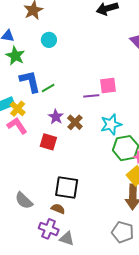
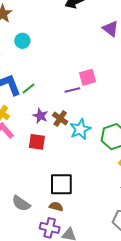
cyan star: (111, 124) -> (80, 129), moved

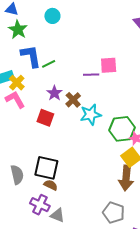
black square: (61, 184) -> (46, 168), moved
gray semicircle: (21, 203) -> (17, 175), turned -150

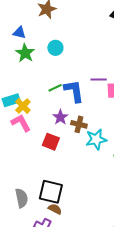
cyan circle: (52, 16) -> (55, 48), moved
blue L-shape: (31, 56) -> (74, 91), moved
purple line: (91, 75) -> (99, 79), moved
brown cross: (73, 100) -> (79, 124), turned -35

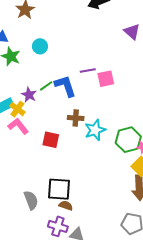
purple star: (60, 117) -> (29, 95), moved

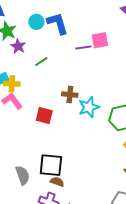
pink square: (106, 79) -> (100, 40), moved
blue L-shape: (65, 86) -> (58, 23), moved
purple star: (29, 95) -> (18, 46), moved
yellow cross: (17, 109) -> (12, 84), turned -35

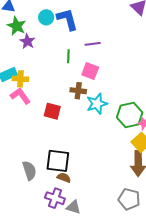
pink square: (100, 40) -> (90, 71), moved, turned 30
green line: (41, 62) -> (68, 56), moved, turned -56

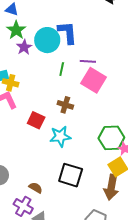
cyan circle: (46, 17) -> (47, 40), moved, size x1.6
pink square: (90, 71) -> (94, 80), moved, size x1.4
cyan star: (97, 104) -> (60, 136), moved
black square: (58, 161) -> (71, 175), moved

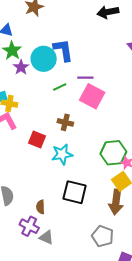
green line: (62, 69) -> (60, 87), turned 56
brown semicircle: (36, 188) -> (40, 207), turned -120

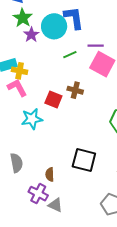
red square: (37, 140) -> (53, 100), moved
cyan star: (62, 154) -> (32, 119), moved

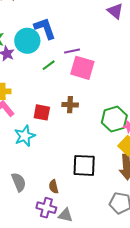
brown cross: (75, 90) -> (70, 105), moved

